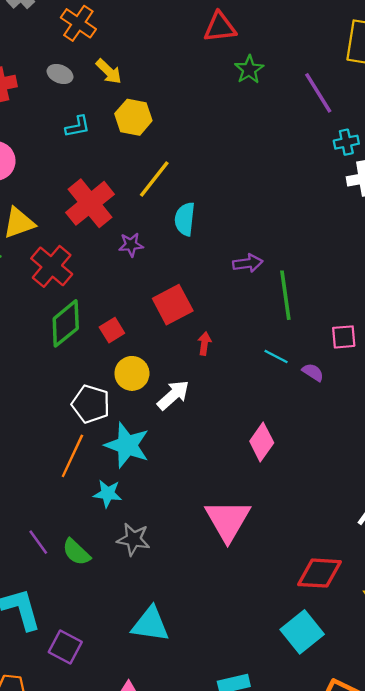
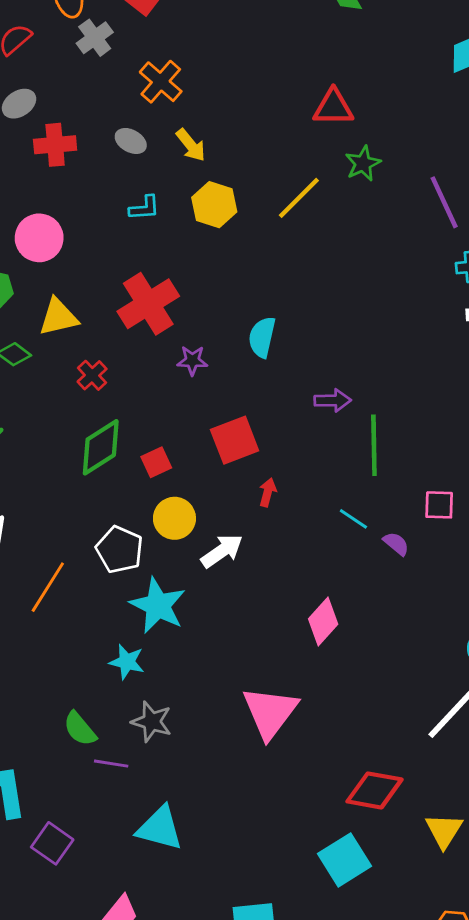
yellow line: (154, 179) -> (299, 198), moved
red cross: (52, 266) -> (92, 375), size x0.6
orange line: (72, 456) -> (48, 587), moved
purple line: (38, 542) -> (111, 764), moved, turned -52

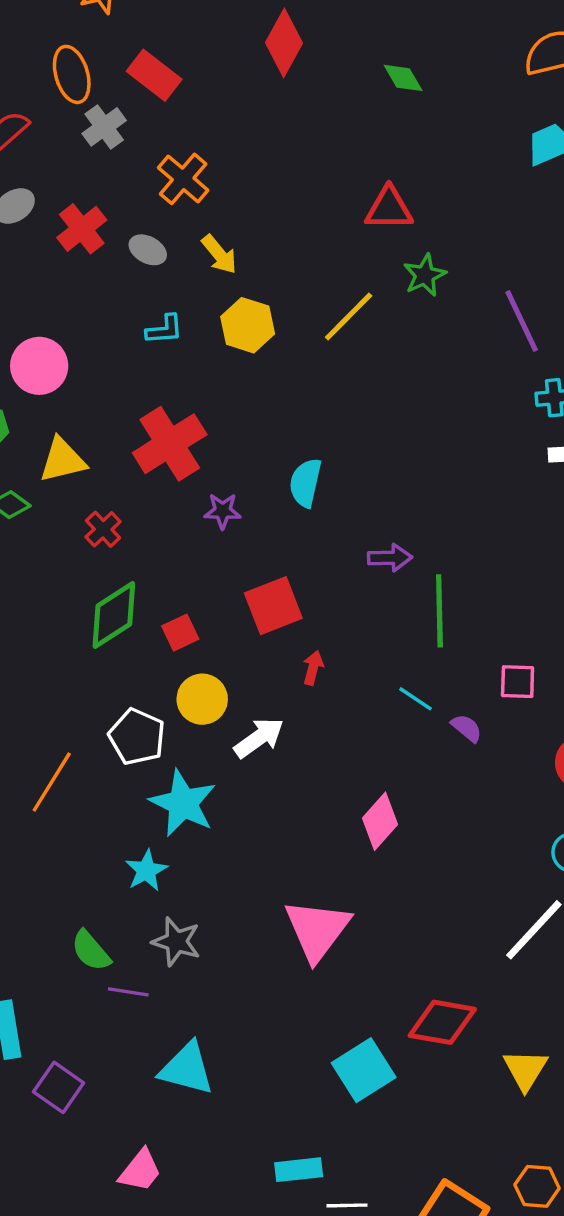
red cross: (55, 145) -> (82, 229), moved, turned -33
cyan star: (127, 662) -> (146, 870), turned 30
cyan square: (345, 860) -> (364, 1070), moved

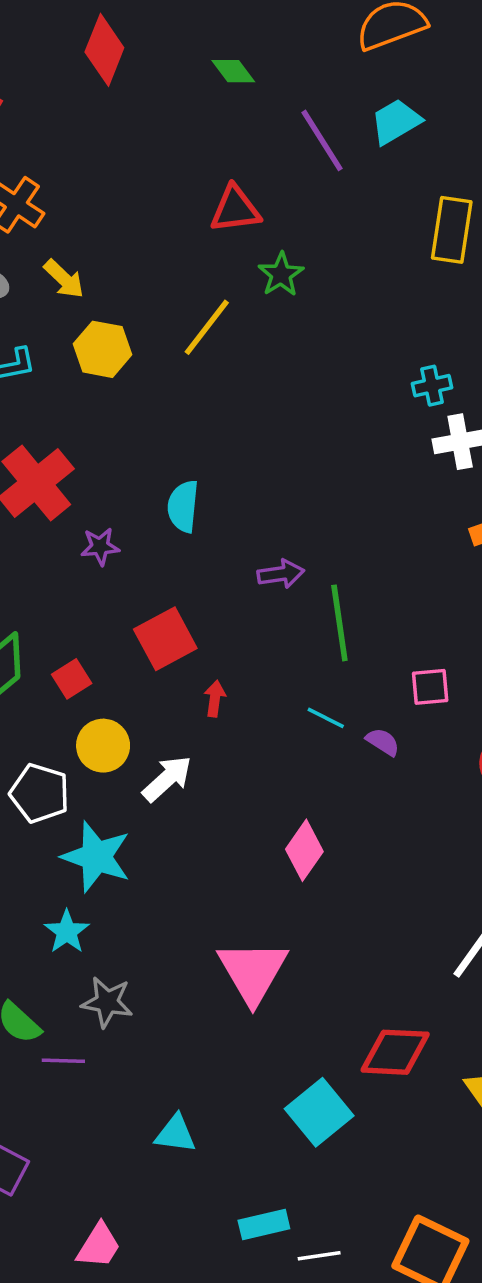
purple line: (522, 321) -> (322, 140), moved
cyan triangle: (187, 1069) -> (175, 1134), moved, size x0.7

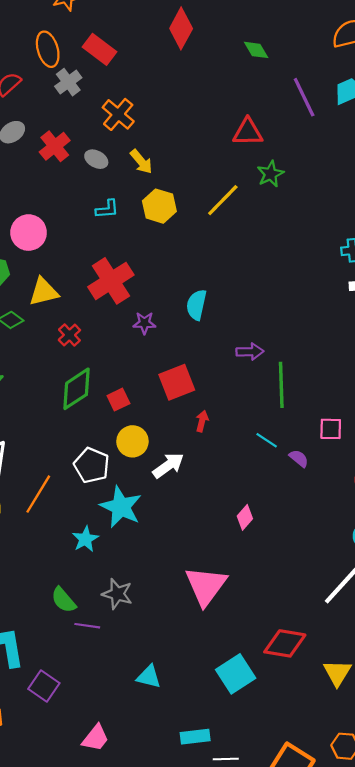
pink diamond: (304, 850) -> (245, 517), size x0.7
cyan star: (67, 932) -> (85, 539), moved

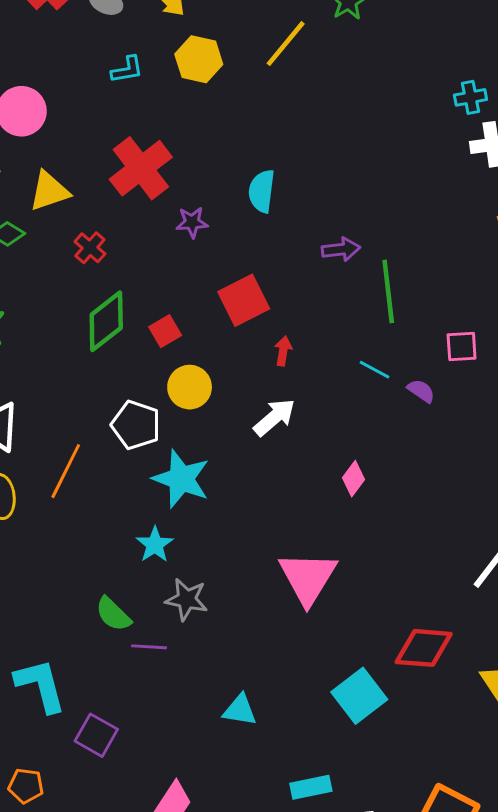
white arrow: (168, 465) -> (274, 417), moved
cyan star: (85, 539) -> (155, 545), moved

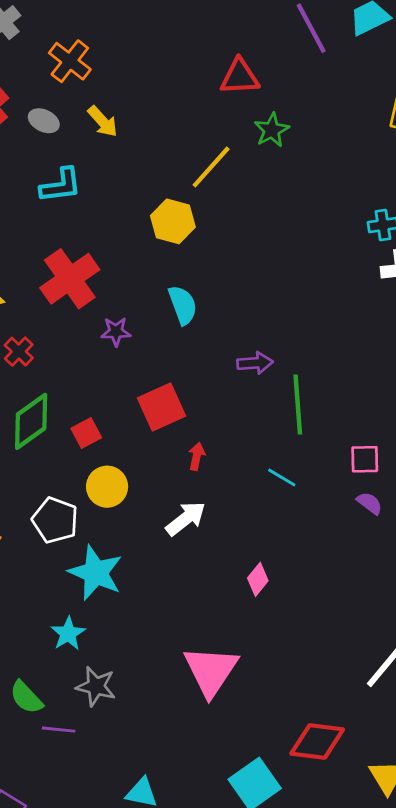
yellow hexagon: (199, 59) -> (173, 221), moved
cyan L-shape: (127, 70) -> (61, 185), size x1.4
cyan semicircle: (262, 191) -> (183, 305), turned 150
purple semicircle: (421, 391) -> (369, 503), moved

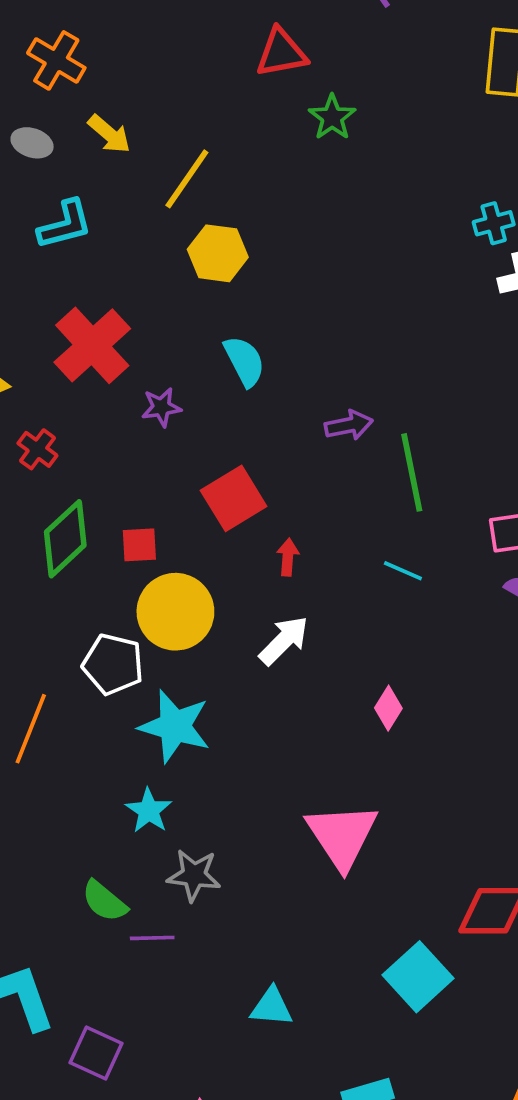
yellow line: (211, 167) -> (187, 179), moved
red square: (86, 433) -> (139, 545), turned 32
yellow circle: (107, 487) -> (175, 612), size x1.4

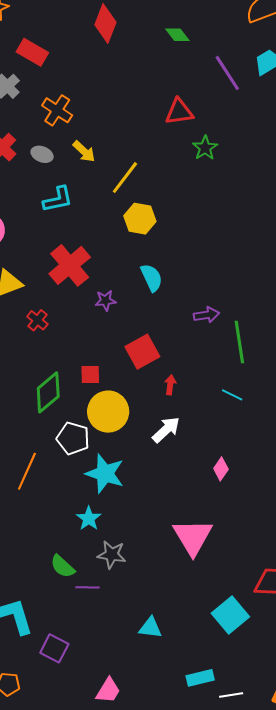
green diamond: (65, 539) -> (48, 392), moved

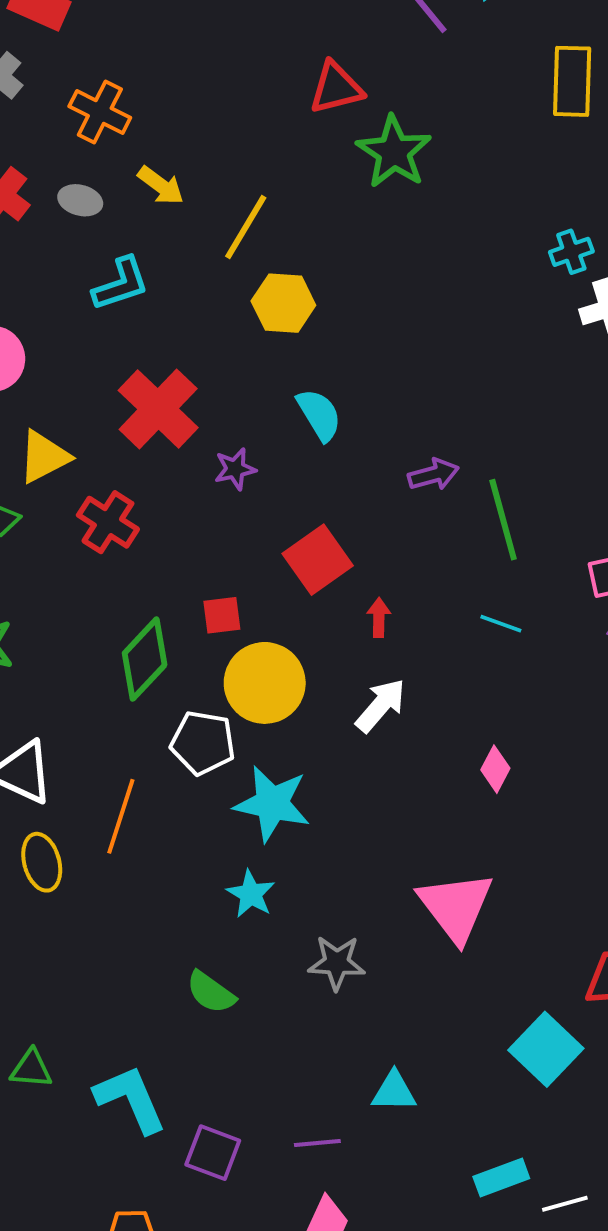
green star: (205, 148) -> (394, 152), size x1.5
red cross: (37, 320) -> (108, 522), size x1.4
gray star: (112, 555) -> (337, 963), moved
purple line: (87, 587) -> (317, 1143), moved

